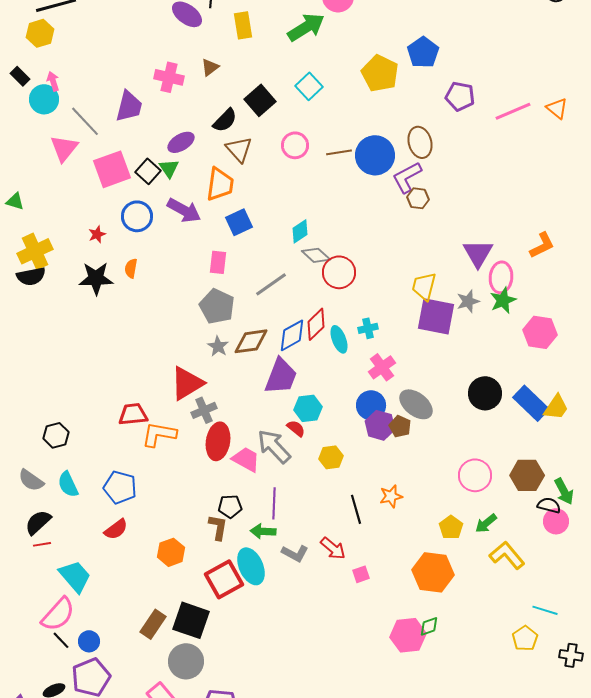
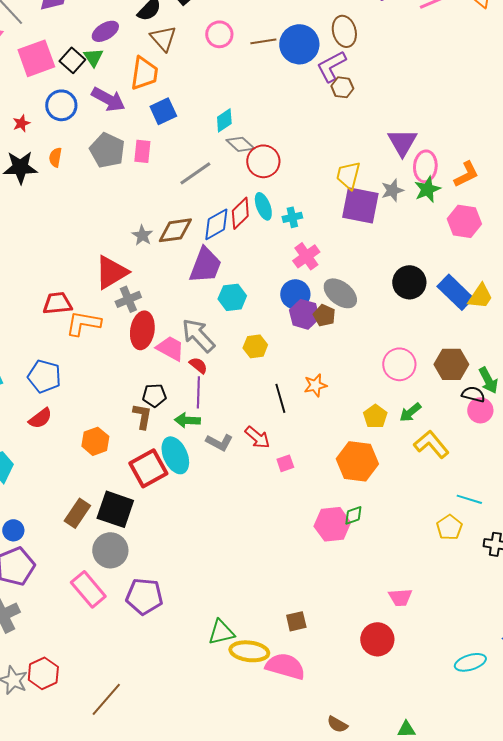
orange L-shape: (542, 245) -> (466, 174), moved
gray pentagon: (217, 306) -> (107, 150), moved
cyan ellipse: (339, 339) -> (263, 206), moved
red semicircle: (296, 428) -> (198, 365), moved

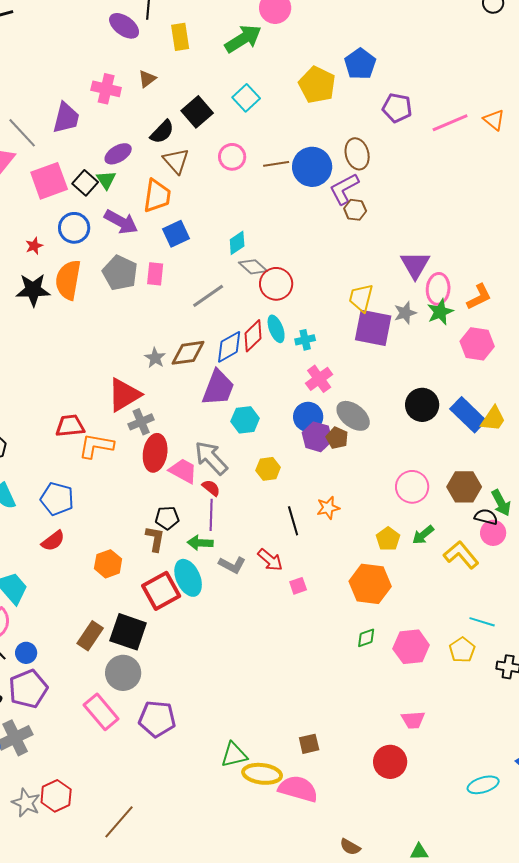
orange semicircle: (55, 157) -> (68, 280), size x2.0
yellow L-shape: (431, 444) -> (461, 555), moved
pink hexagon: (332, 524) -> (411, 647), moved

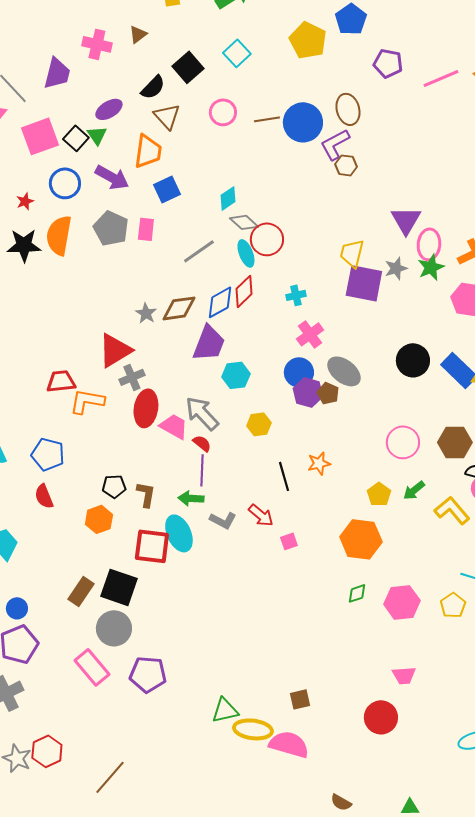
cyan ellipse: (276, 329) -> (246, 253), moved
black pentagon: (167, 518) -> (114, 486), moved
red semicircle: (53, 541) -> (44, 496), turned 105
red square: (161, 591) -> (152, 546), turned 36

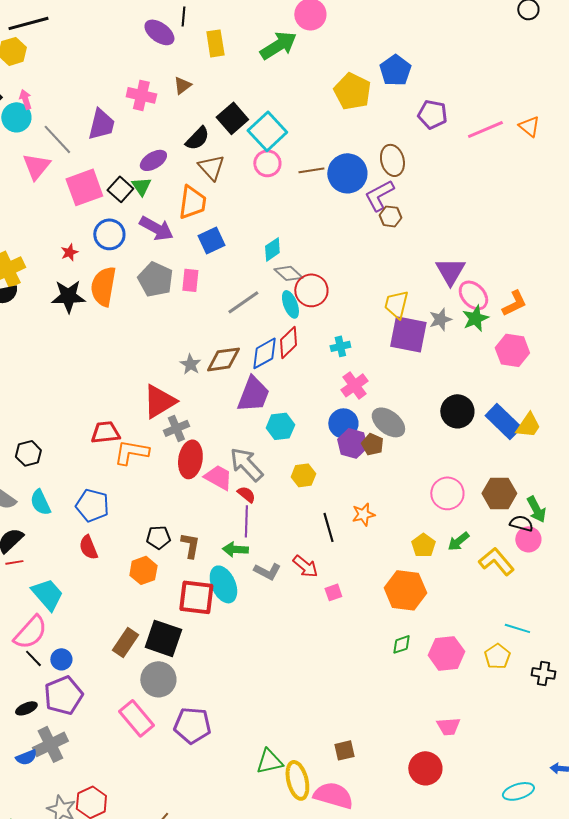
cyan square: (237, 53) -> (267, 131), moved, size x1.4
pink ellipse: (429, 244) -> (473, 295), turned -48
yellow ellipse: (253, 729) -> (297, 780), turned 69

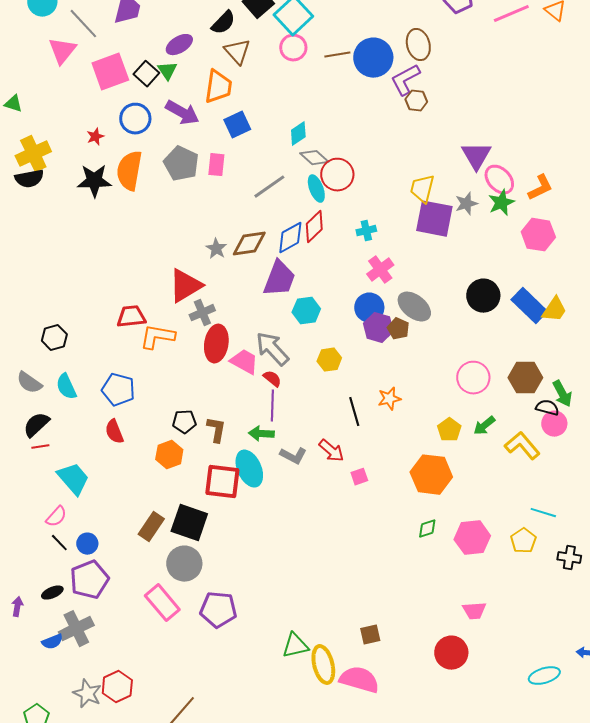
pink semicircle: (30, 632) -> (56, 517), size x0.6

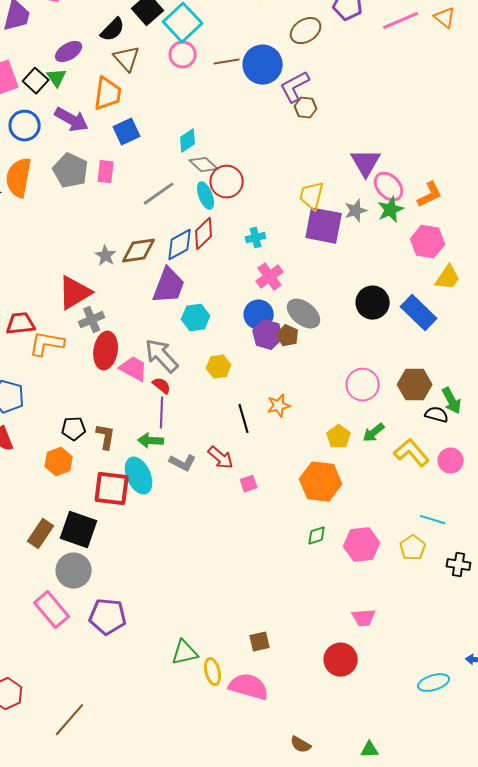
brown ellipse: (418, 45) -> (306, 31), moved, turned 72
yellow trapezoid: (554, 310) -> (448, 278), moved
pink circle: (554, 424) -> (451, 461), moved
yellow ellipse: (323, 665) -> (213, 672), size x0.7

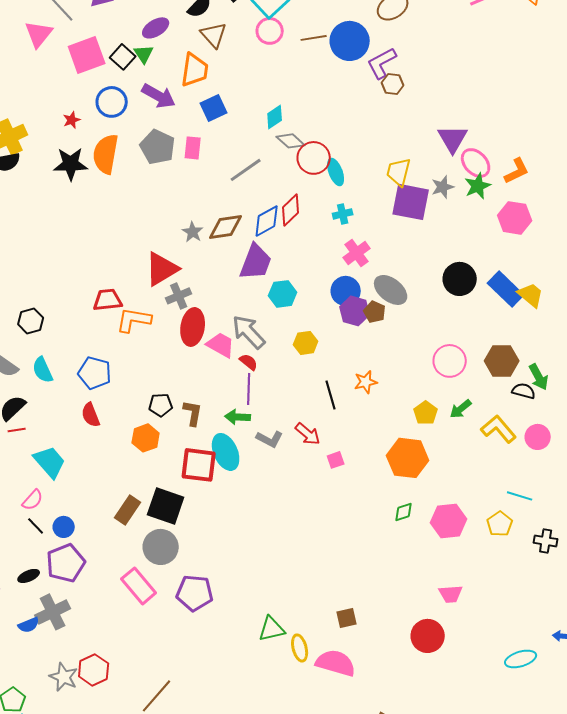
cyan ellipse: (206, 196) -> (336, 172), moved
yellow trapezoid: (448, 278) -> (531, 295), moved, turned -84

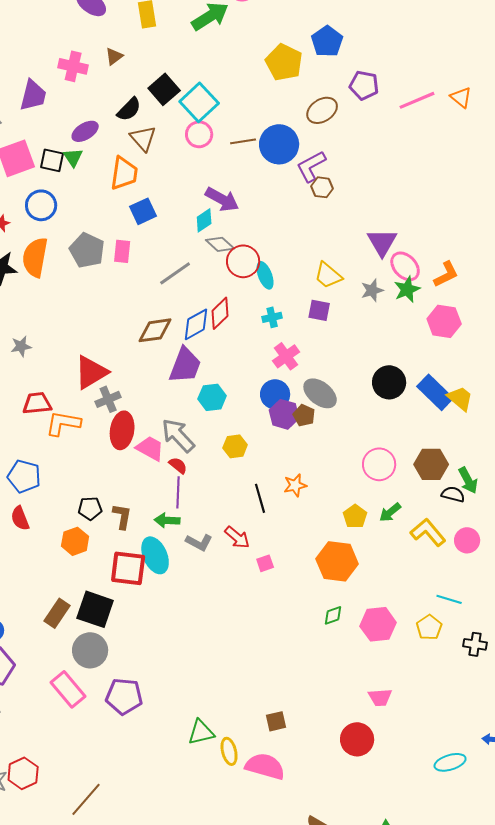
black square: (123, 57) -> (52, 160), turned -30
purple arrow: (159, 96) -> (222, 199), moved
yellow trapezoid: (399, 172) -> (328, 275), turned -64
purple square: (411, 202) -> (319, 310), moved, size x0.6
gray star: (193, 232) -> (21, 346), moved, turned 30

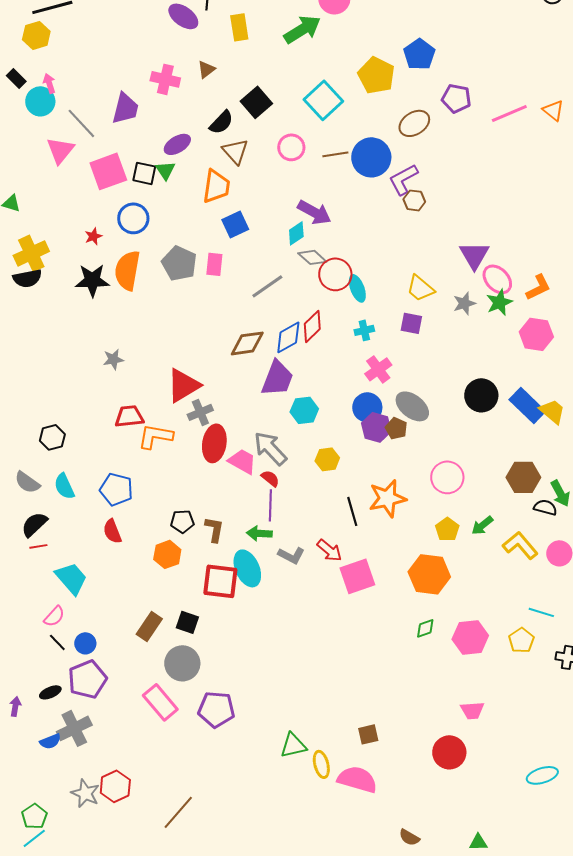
cyan square: (199, 102) -> (323, 100), moved
pink circle: (379, 464) -> (447, 477), moved
orange star: (295, 485) -> (387, 498), size x1.6
pink square: (265, 563) -> (357, 576), size x2.0
black square: (95, 609) -> (187, 622), size x0.6

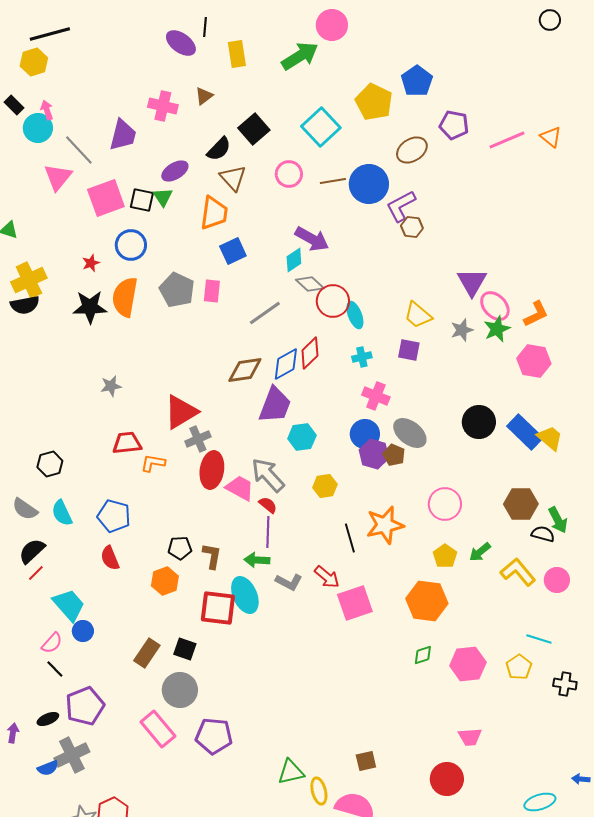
pink cross: (378, 369) -> (376, 396), turned -32
orange L-shape: (155, 436) -> (153, 463), size x0.7
red line: (38, 546) -> (36, 573), turned -36
blue circle: (85, 643) -> (83, 631), moved

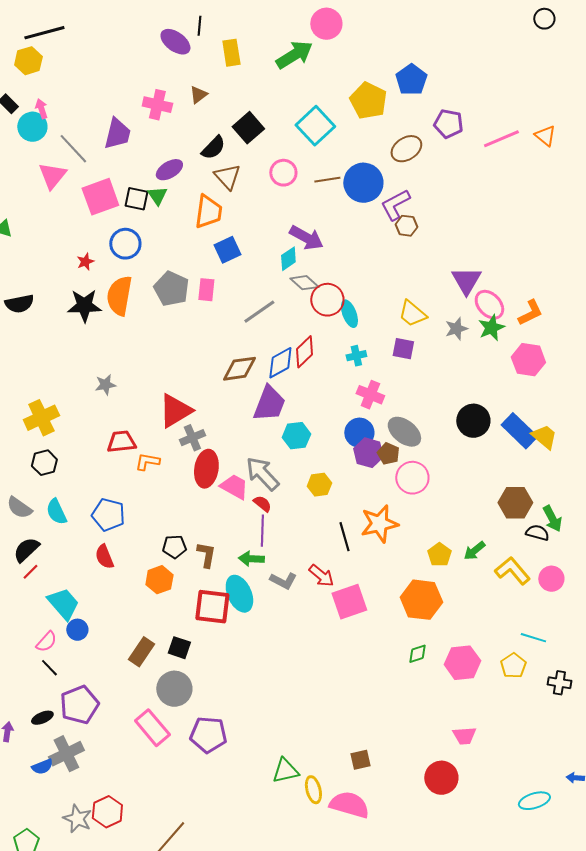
yellow cross: (29, 280) -> (41, 418), moved
pink circle: (445, 504) -> (412, 478), moved

